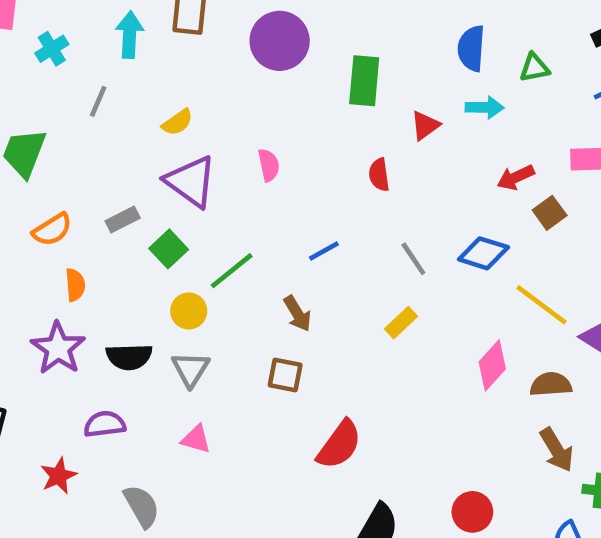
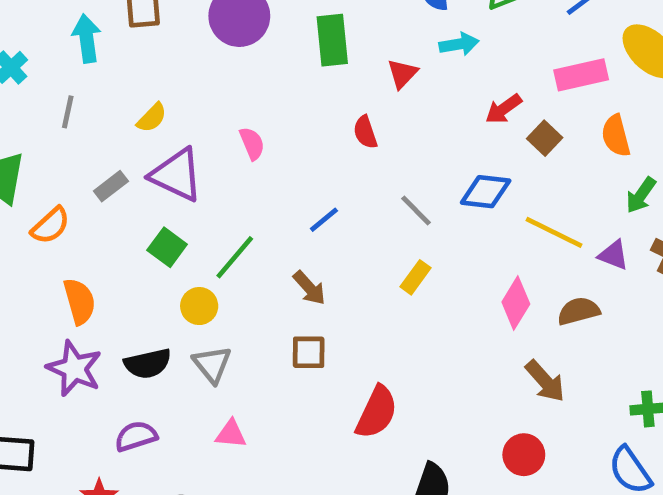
gray rectangle: (123, 219) -> (111, 186), moved
orange semicircle: (52, 230) -> (51, 226), moved
orange semicircle: (75, 285) -> (80, 301), size x1.4
brown arrow: (557, 450) -> (545, 381), moved

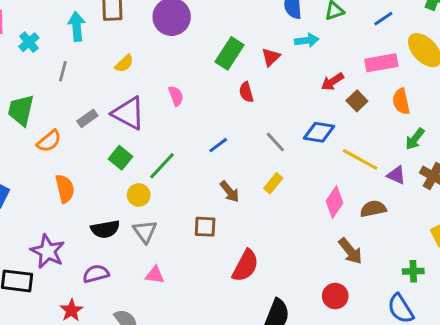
green rectangle: (332, 40) -> (229, 53), moved, turned 36
yellow semicircle: (152, 118) -> (124, 63), moved
brown arrow: (309, 288) -> (230, 192), moved
purple star: (74, 369) -> (48, 251), moved

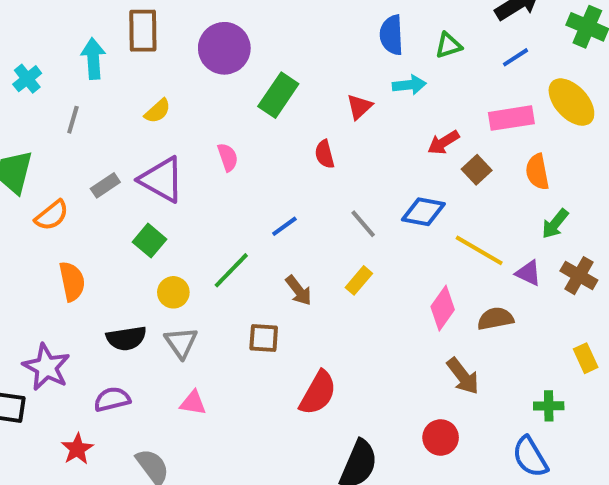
green rectangle: (229, 53) -> (278, 95), moved
green line: (162, 166) -> (231, 270), moved

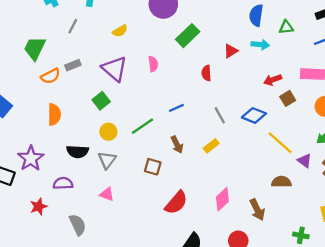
gray rectangle: (105, 185) -> (73, 65), moved
pink diamond: (443, 308) -> (222, 199), moved

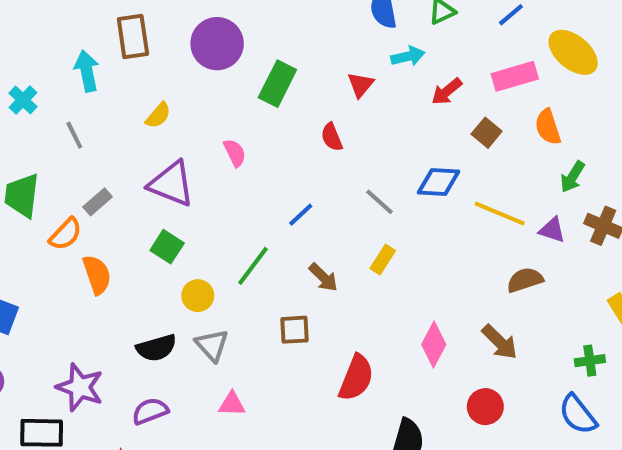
gray line: (73, 26) -> (74, 135), turned -35
red arrow: (273, 80) -> (447, 91), moved
orange semicircle: (54, 114) -> (97, 275), moved

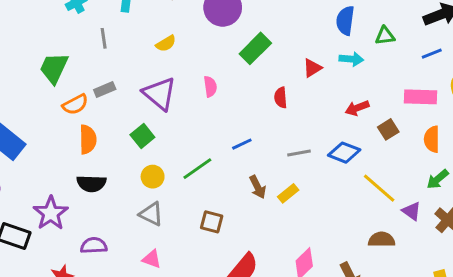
red arrow: (447, 91) -> (357, 108), moved
gray line: (380, 202) -> (299, 153), turned -70
brown arrow: (323, 277) -> (258, 187), moved
gray triangle: (212, 345) -> (151, 214), turned -40
black semicircle: (156, 348) -> (91, 184), moved

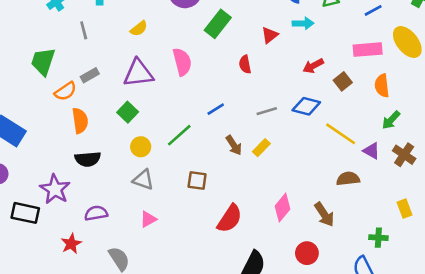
pink semicircle: (210, 87) -> (182, 62), size x1.5
purple triangle: (160, 94) -> (138, 73), turned -40
pink triangle: (152, 259) -> (148, 219), turned -42

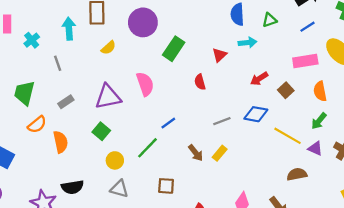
yellow semicircle: (139, 29) -> (108, 48), moved
orange semicircle: (65, 91) -> (37, 124), moved
blue line: (216, 109) -> (168, 123), moved
green arrow: (391, 120) -> (319, 121), moved
black semicircle: (88, 159) -> (72, 187), moved

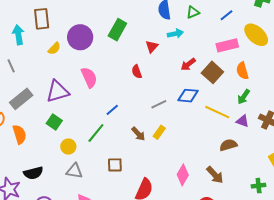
purple circle: (143, 22) -> (80, 37), moved
green rectangle: (174, 49) -> (117, 30), moved
brown square: (286, 90) -> (212, 72), size x1.5
gray rectangle: (66, 102) -> (21, 99), size x1.6

